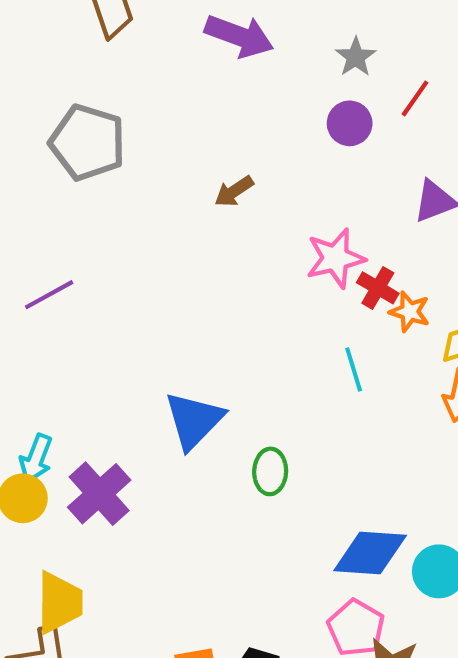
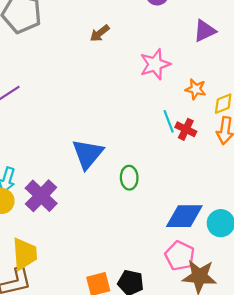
red cross: (378, 288) -> (186, 129), moved

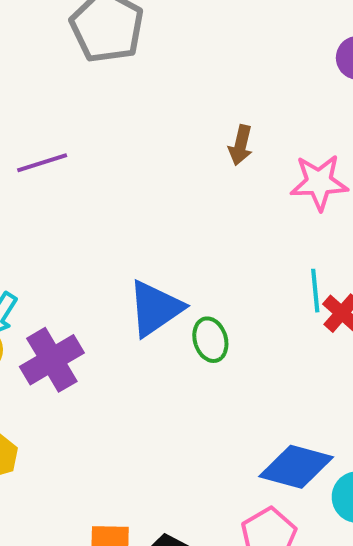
brown arrow: (100, 33) -> (241, 145), moved, turned -54
green ellipse: (129, 178) -> (210, 340), moved, turned -30

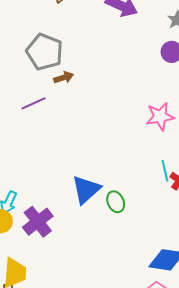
brown arrow: (241, 145) -> (64, 78), moved, turned -114
purple line: (42, 163) -> (34, 103), moved

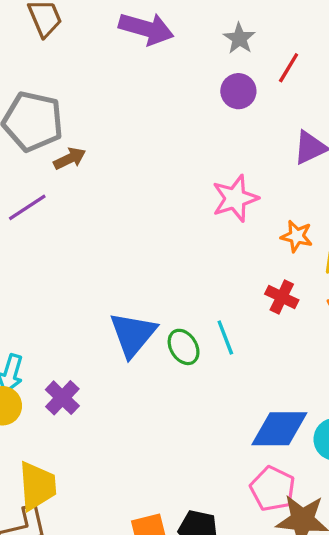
cyan line: (165, 171) -> (225, 338), moved
purple cross: (38, 222) -> (62, 398), size x0.7

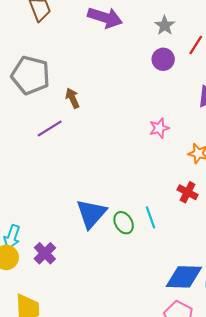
brown arrow: (70, 159) -> (72, 98), moved, turned -90
pink star: (235, 198) -> (159, 128), size x0.7
purple line: (27, 207) -> (50, 128), moved

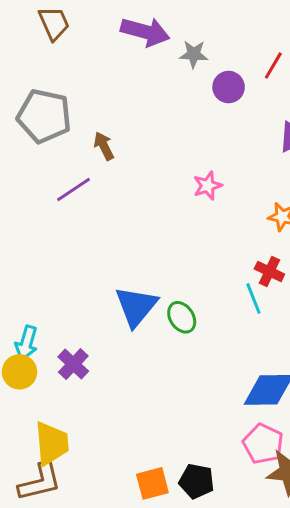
gray star: (165, 25) -> (194, 54), moved, turned -30
pink star: (159, 128) -> (208, 186), moved
cyan line: (151, 217) -> (253, 299), moved

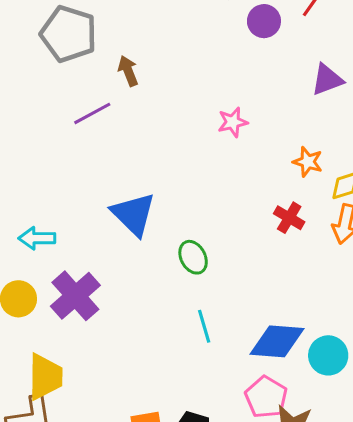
cyan line: (253, 299) -> (204, 326), moved
blue triangle: (136, 306) -> (133, 214), moved, turned -30
cyan arrow: (26, 343) -> (37, 238), moved, turned 68
purple cross: (73, 364) -> (75, 296), size x1.5

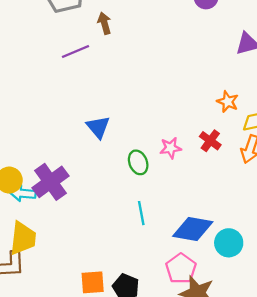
pink star: (233, 122) -> (171, 148), moved
blue triangle: (133, 214) -> (98, 127), size x0.7
cyan arrow: (37, 238) -> (23, 193), moved

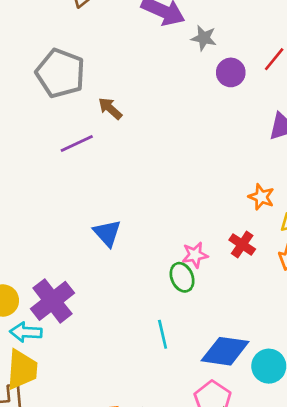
brown arrow: (104, 23) -> (110, 108), turned -30
green ellipse: (138, 162) -> (182, 277), moved
cyan arrow: (23, 193) -> (26, 332), moved

